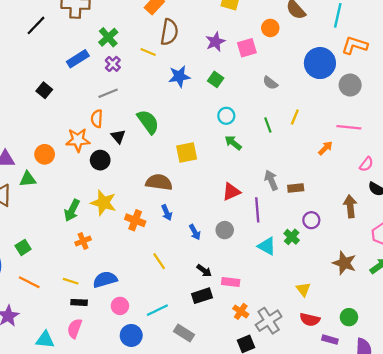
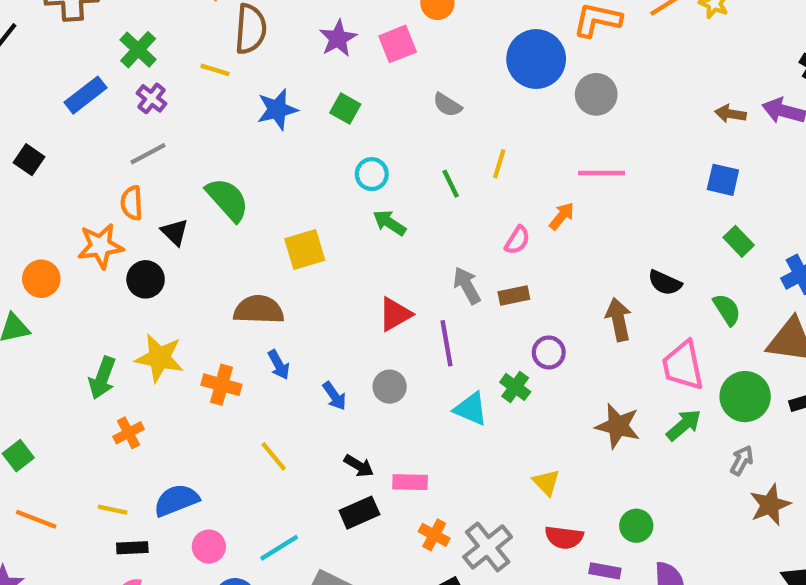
pink semicircle: (366, 164) -> (517, 240), moved

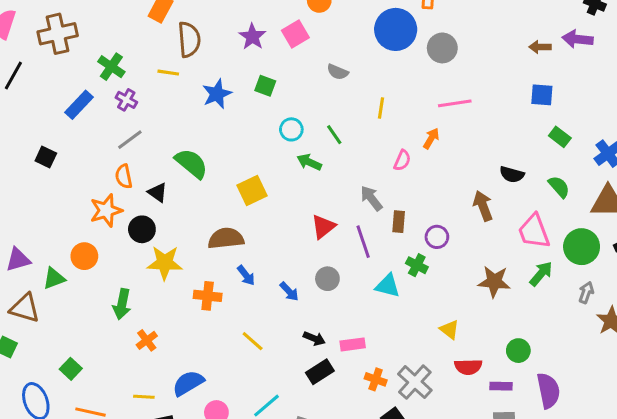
green line: (451, 184) -> (334, 135), moved
orange circle: (41, 279) -> (84, 256), moved
brown rectangle: (514, 296) -> (399, 222), moved, turned -65
yellow star: (159, 358) -> (165, 263), moved

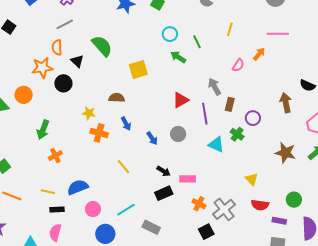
brown semicircle: (226, 238) -> (117, 98), size x0.7
yellow star: (165, 263) -> (89, 113), moved, size x0.6

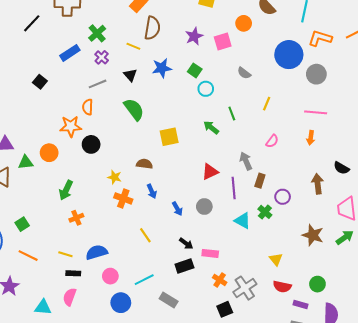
cyan circle: (170, 34) -> (206, 89), moved
orange arrow: (259, 54) -> (311, 138), moved, turned 144
black triangle: (77, 61) -> (130, 75), moved

